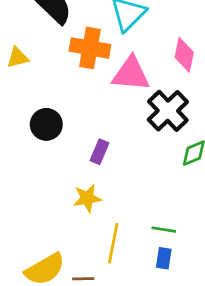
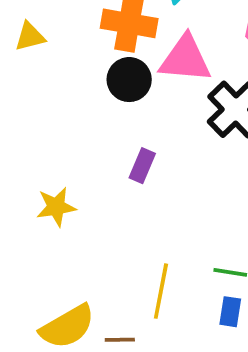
black circle: (46, 124) -> (129, 80), moved
yellow star: (87, 198) -> (56, 207), moved

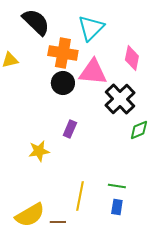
yellow star: (56, 207) -> (39, 151), moved

